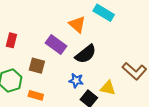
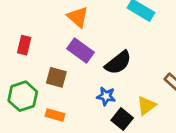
orange triangle: (77, 24) -> (78, 17), moved
yellow triangle: (108, 88) -> (146, 106), turned -49

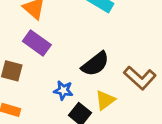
black semicircle: (118, 63) -> (95, 64), moved

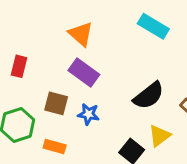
blue star: (63, 90) -> (89, 114), moved

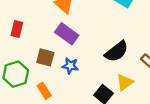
orange rectangle: (55, 147) -> (44, 91), turned 42

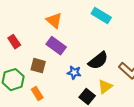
red rectangle: (17, 29) -> (14, 42), turned -48
blue star: (70, 66) -> (74, 73), moved

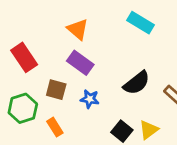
red rectangle: (14, 42) -> (24, 57), size x1.5
blue star: (74, 73) -> (90, 99), moved
yellow triangle: (105, 87) -> (149, 130), moved

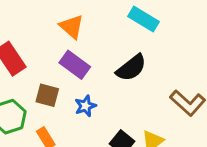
black semicircle: (137, 83) -> (131, 68), moved
blue star: (90, 99) -> (85, 106), turned -30

